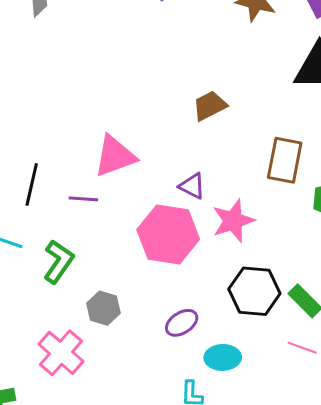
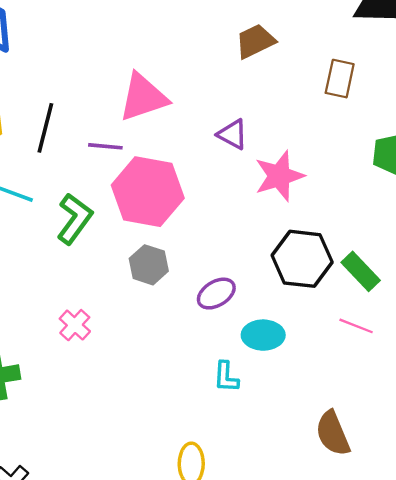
brown rectangle: (285, 160) -> (340, 79), moved, size x0.7
pink hexagon: (168, 234) -> (148, 192), moved
gray hexagon: (103, 308) -> (149, 265), moved
pink cross: (61, 353) -> (75, 325), size x0.6

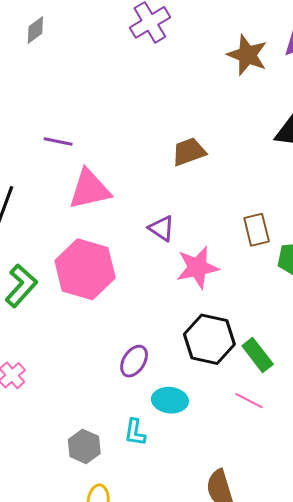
brown rectangle: (340, 79) -> (257, 230), moved, turned -32
purple line: (105, 146) -> (58, 142), moved
gray hexagon: (149, 265) -> (84, 446), moved
purple ellipse: (216, 294) -> (134, 361), turned -32

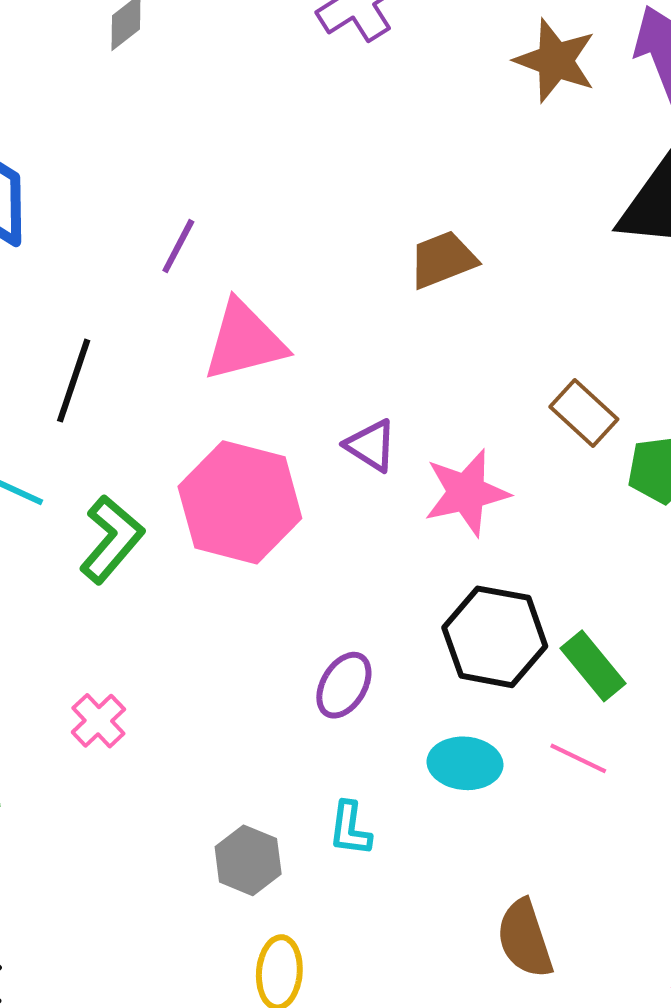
purple line: (58, 142) -> (178, 246), turned -72
purple triangle: (161, 228) -> (371, 445), moved
brown rectangle: (257, 230) -> (584, 413), turned -32
cyan ellipse: (170, 400) -> (465, 763), moved

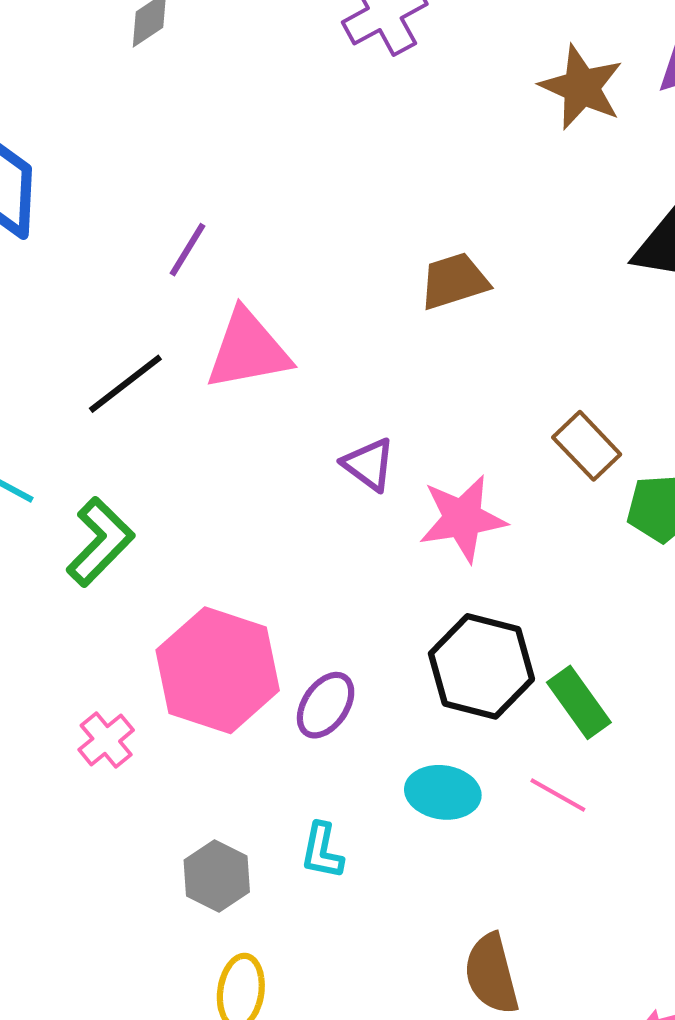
black line: (74, 381) -> (125, 384), moved, turned 30
pink hexagon: (240, 502) -> (218, 670), moved
pink cross: (98, 721) -> (106, 740), moved

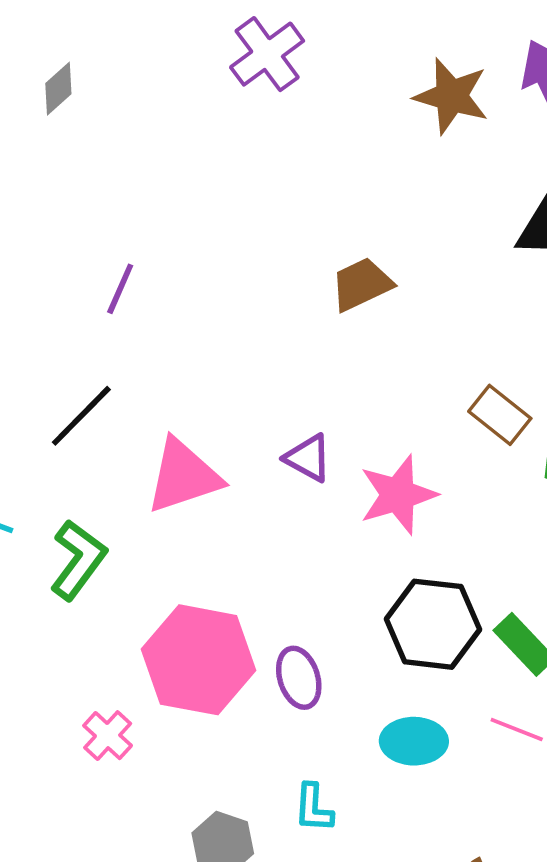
pink triangle: (248, 350) -> (183, 476), moved
purple ellipse: (326, 705) -> (299, 678), turned -44

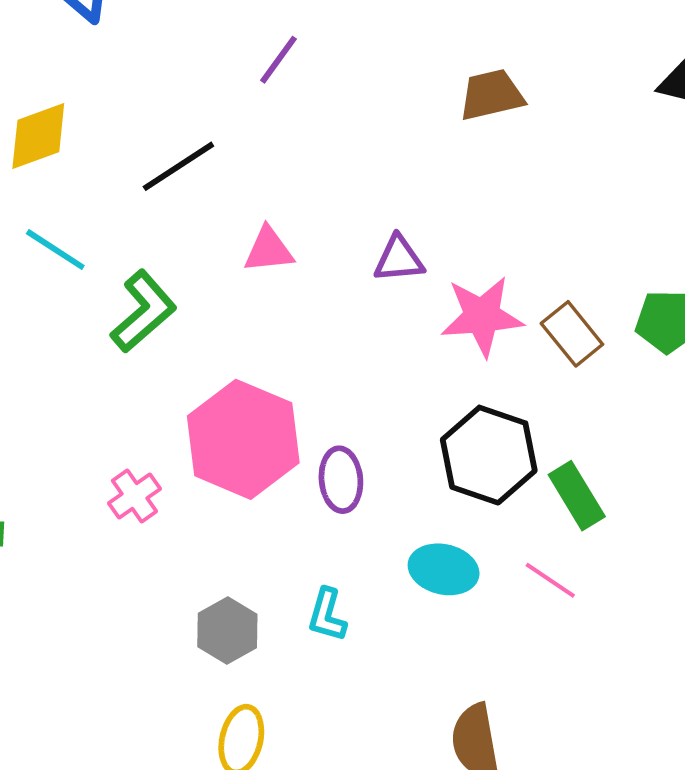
purple line: (120, 289) -> (278, 60), moved
brown rectangle: (500, 415) -> (572, 334), moved
purple triangle: (308, 458) -> (399, 259), turned -46
pink triangle: (183, 476) -> (269, 250), size x0.6

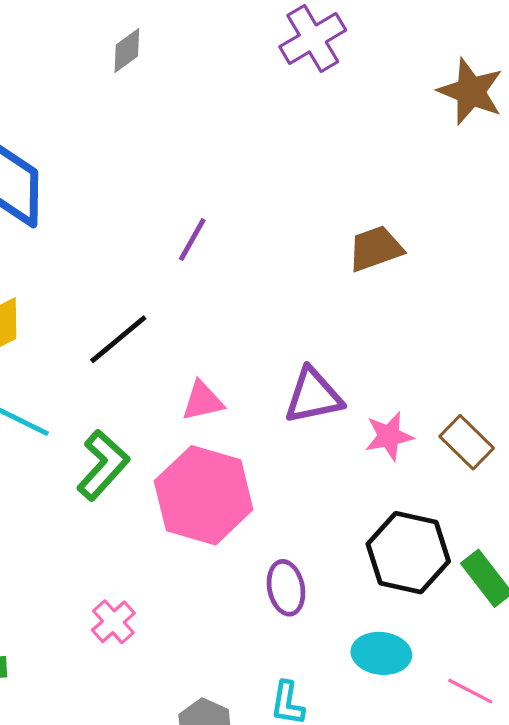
purple triangle: (399, 259) -> (313, 396), size x1.4
pink star: (482, 316) -> (389, 436), size x0.7
pink hexagon: (243, 439) -> (204, 495), moved
pink line: (550, 580) -> (470, 691), moved

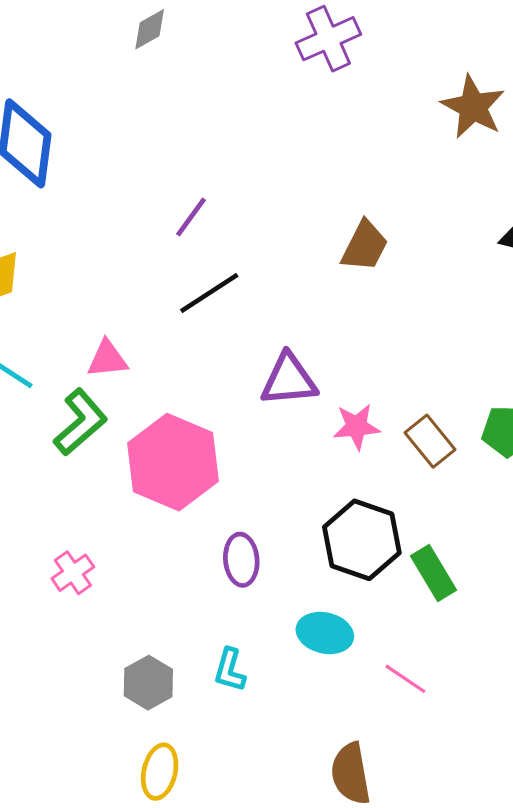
brown trapezoid: (375, 248) -> (365, 246), turned 130
black line: (118, 339) -> (209, 293), moved
pink triangle: (203, 401) -> (107, 359), moved

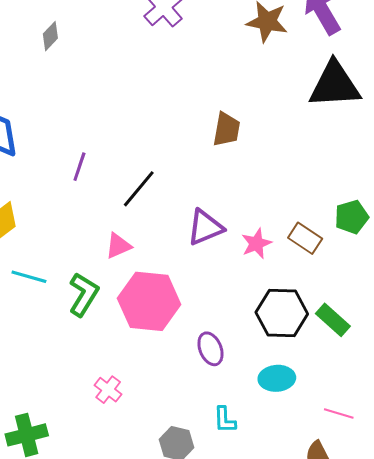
purple line: (191, 217) -> (79, 167), moved
pink triangle: (107, 359) -> (118, 246), moved
pink line: (405, 679) -> (339, 413), moved

